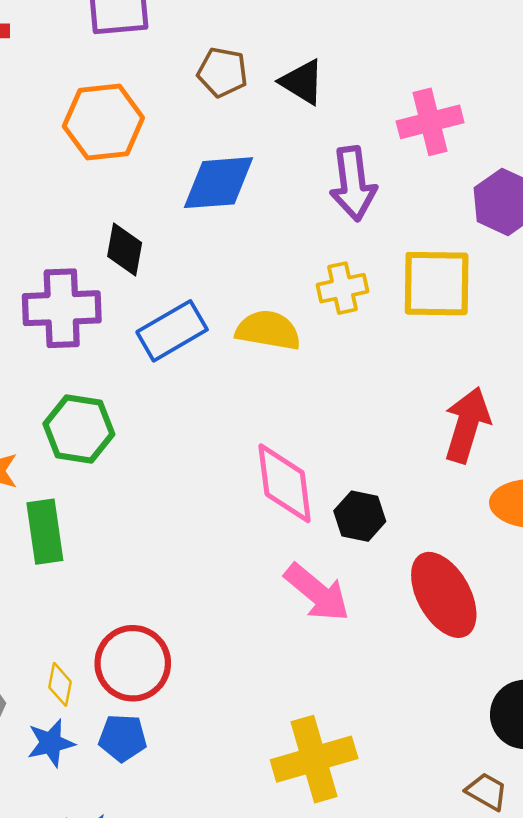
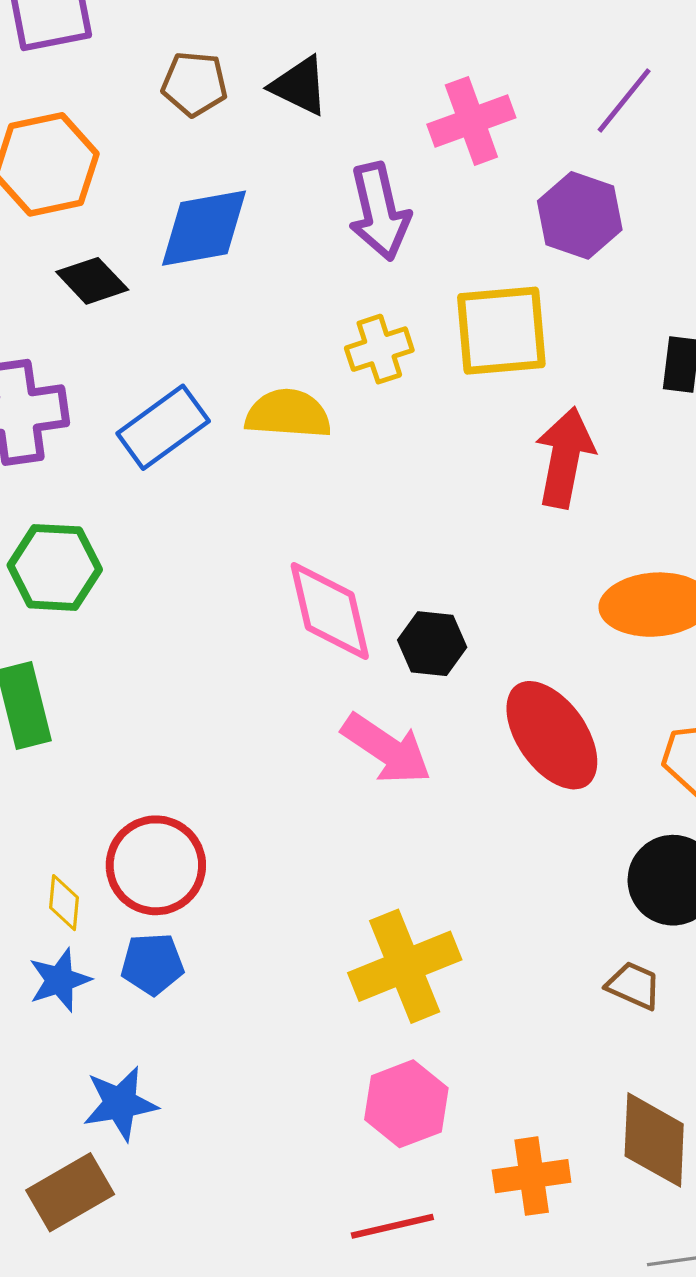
black diamond: (125, 250) -> (92, 281), moved, turned -48
red arrow: (467, 425) -> (565, 457), moved

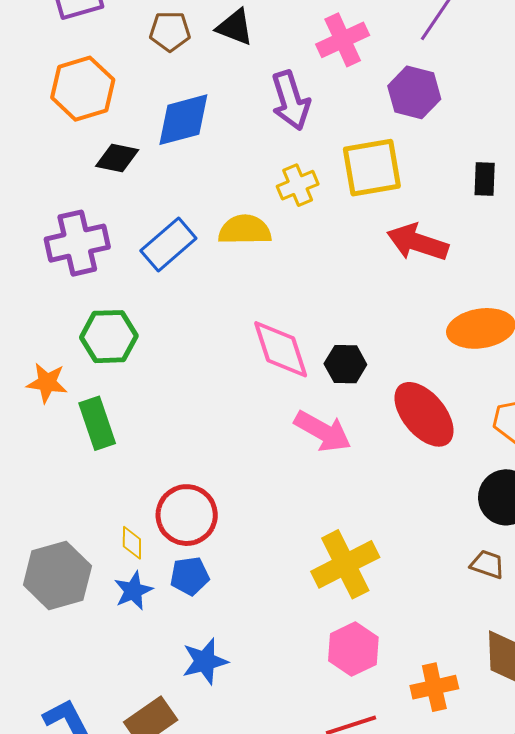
black diamond: (92, 281) -> (117, 158), turned -30
red arrow: (565, 457) -> (418, 242), turned -78
blue star: (120, 1103) -> (205, 661), moved

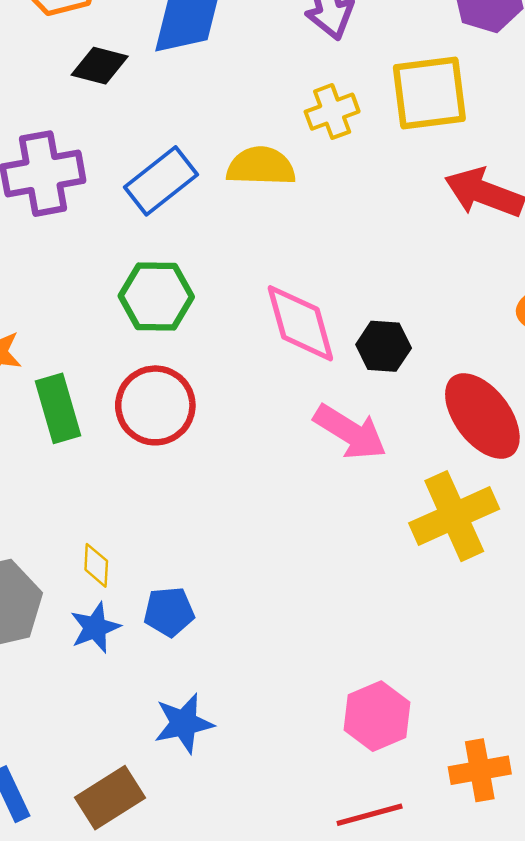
green hexagon: (109, 337) -> (156, 296), moved
red circle: (187, 515) -> (155, 405), moved
yellow cross: (345, 564) -> (454, 516), moved

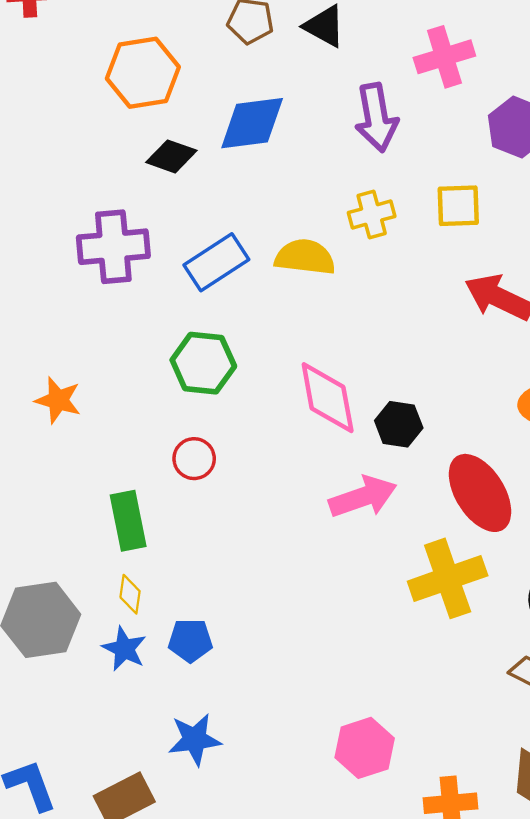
yellow square: (429, 93) -> (458, 206), size x0.7
red circle: (155, 405) -> (194, 459), size x0.6
green rectangle: (58, 408) -> (128, 521), moved
pink arrow: (350, 432) -> (363, 497), turned -56
blue star: (95, 628) -> (124, 649), turned -30

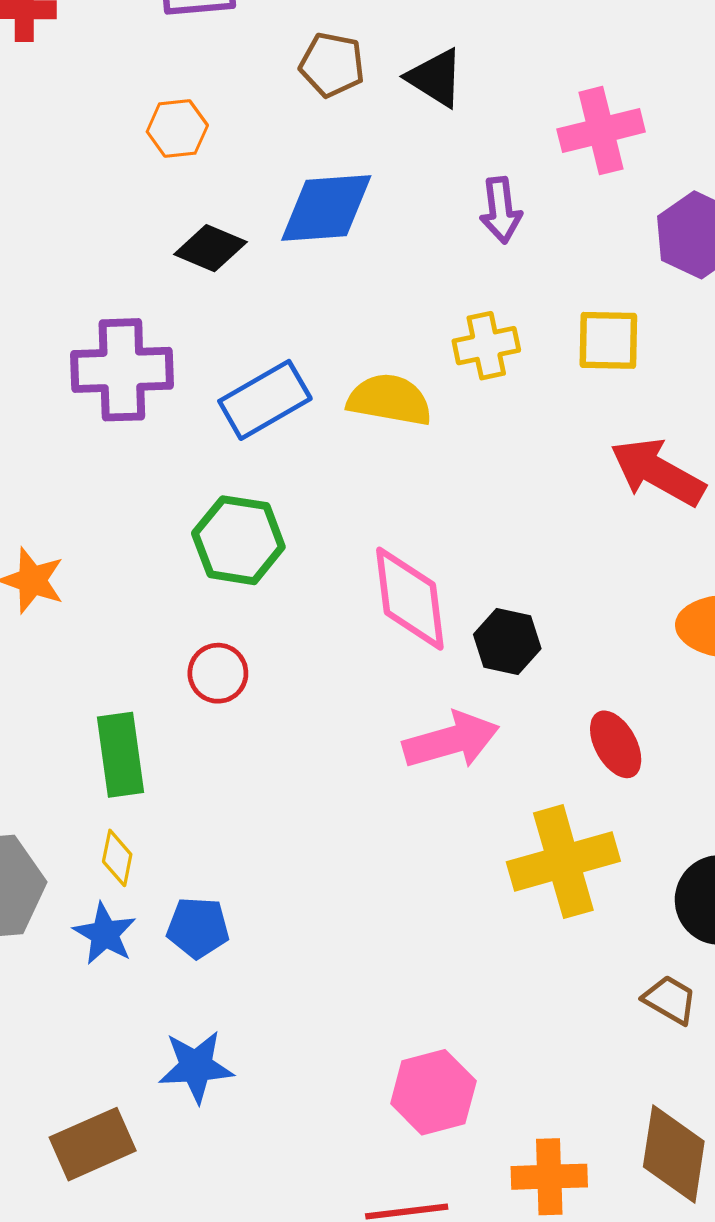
orange hexagon: (143, 73) -> (177, 128), size x0.6
purple arrow: (376, 118) -> (501, 210), size x0.7
red ellipse: (480, 493) -> (616, 744), size x0.6

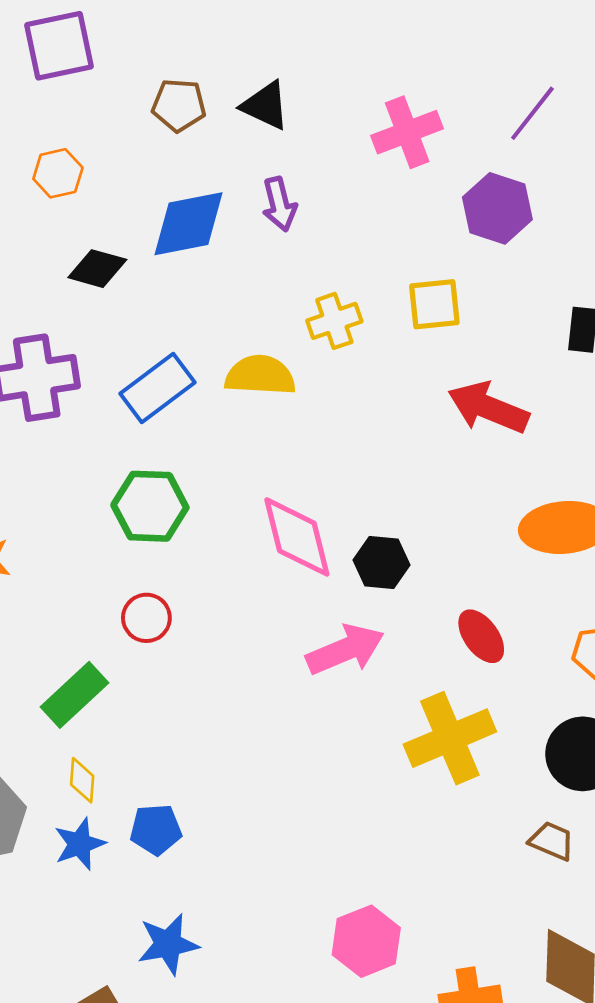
purple arrow: (501, 210) -> (279, 204), moved
green rectangle: (121, 755) -> (74, 695), turned 62
blue star: (105, 934) -> (80, 844), turned 30

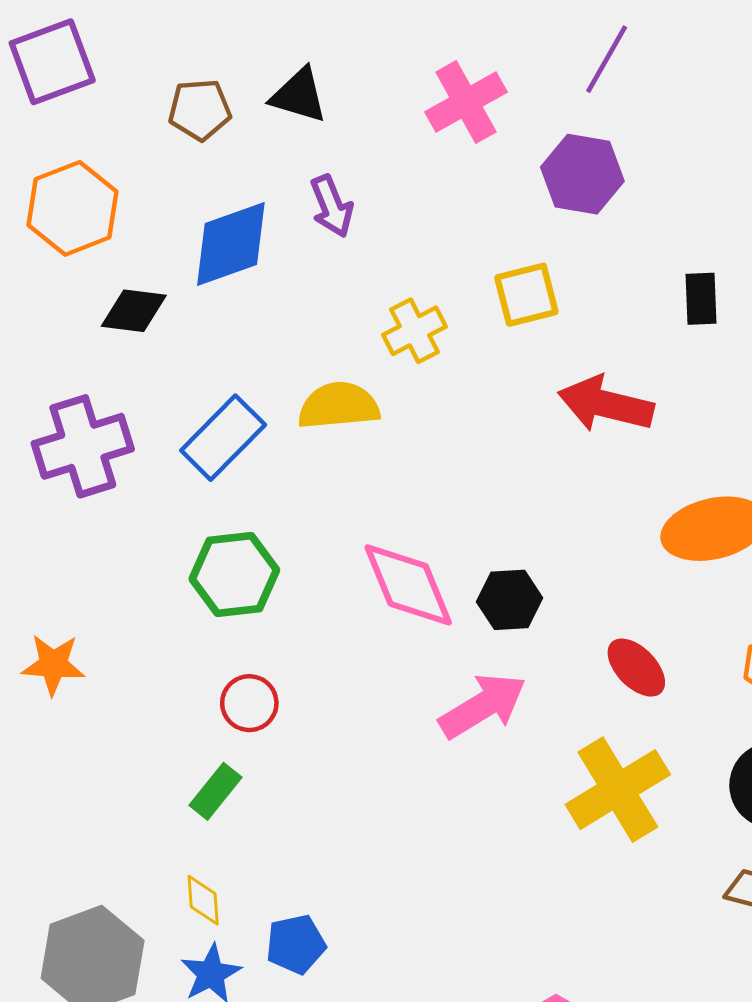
orange hexagon: (58, 173) -> (72, 208), size x1.6
green rectangle: (74, 695) -> (216, 791), moved, size x0.7

